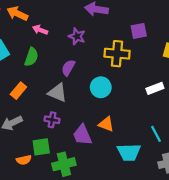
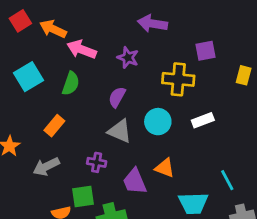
pink arrow: (40, 30) -> (82, 49), size x1.5
white rectangle: (155, 88) -> (203, 120), moved
gray triangle: (57, 93) -> (120, 131), moved

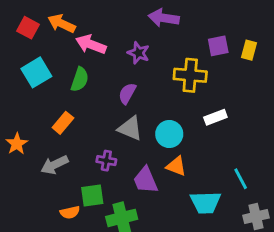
red square: (20, 21) -> (28, 28), moved, turned -30
yellow rectangle: (244, 75) -> (249, 50), moved
cyan circle: (158, 122) -> (169, 134), moved

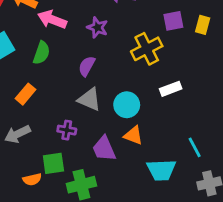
yellow cross: (190, 75) -> (147, 49), turned -32

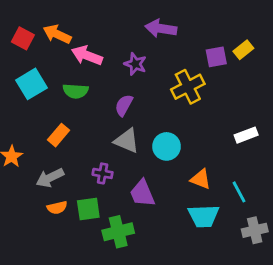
yellow rectangle: (203, 25) -> (243, 50), moved, turned 36
green semicircle: (41, 53) -> (76, 91), turned 75
white rectangle: (171, 89) -> (246, 135), moved
orange triangle: (133, 135) -> (201, 179), moved
orange semicircle: (32, 179) -> (57, 208), moved

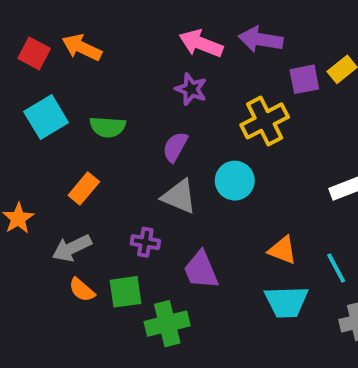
purple arrow: (161, 28) -> (261, 40), moved
pink arrow: (87, 55) -> (201, 44), moved
cyan circle: (167, 146) -> (235, 181), moved
orange semicircle: (57, 208) -> (82, 290), turned 54

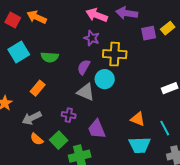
yellow cross: (265, 121) -> (115, 54), moved, turned 30
cyan circle: (235, 181) -> (105, 79), moved
green square: (125, 292) -> (59, 140), turned -36

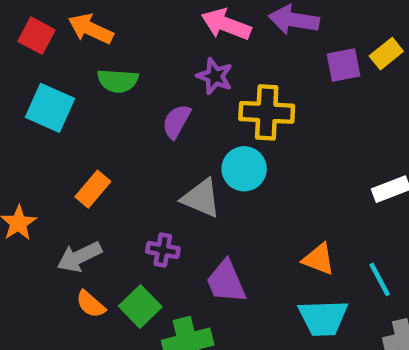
cyan square: (19, 52) -> (50, 108), turned -35
green semicircle: (50, 57) -> (118, 81), moved
purple semicircle: (84, 67) -> (176, 121), moved

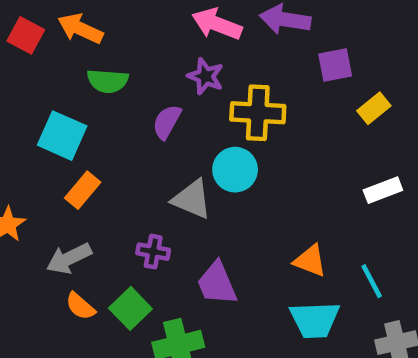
yellow rectangle: (386, 54) -> (374, 108), moved
cyan square: (50, 108) -> (62, 136), moved

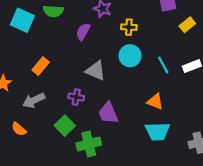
yellow cross: (258, 113) -> (129, 27), size x0.6
cyan square: (62, 136) -> (22, 20), moved
cyan circle: (235, 170) -> (130, 56), moved
cyan line: (372, 281) -> (163, 65), moved
orange semicircle: (80, 306) -> (19, 129), moved

